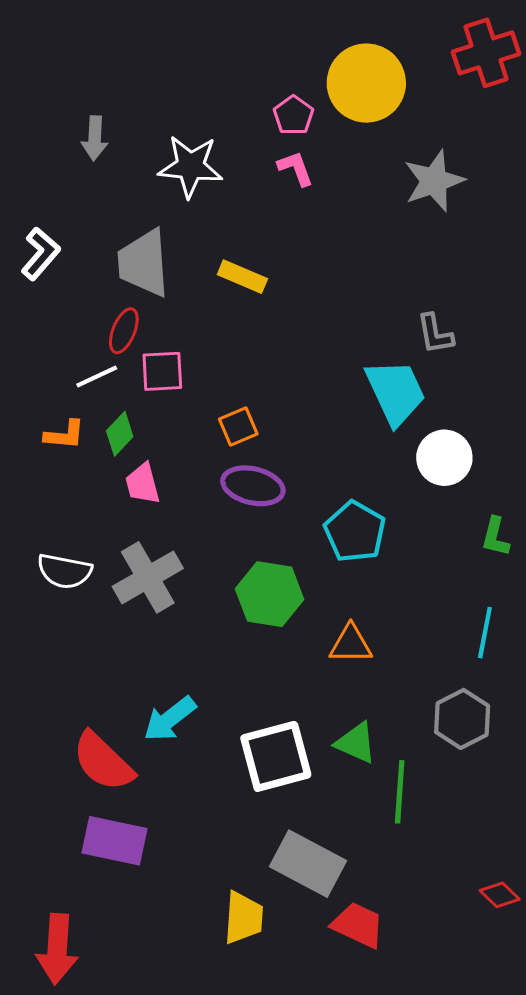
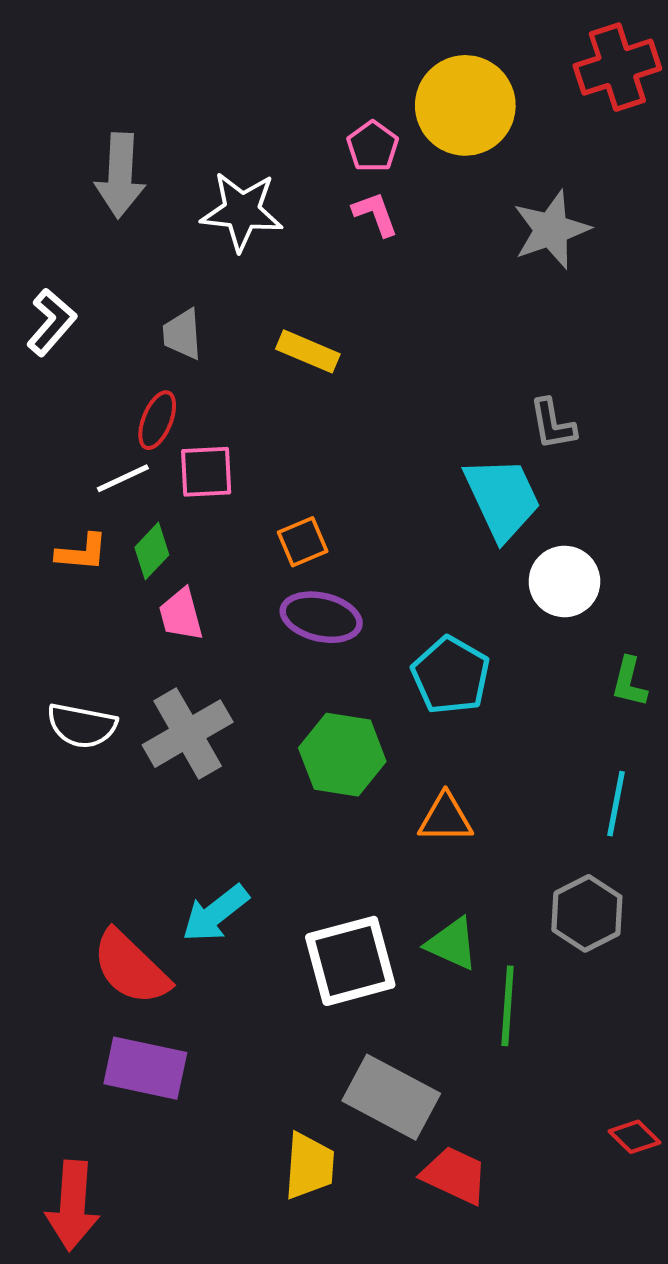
gray arrow: (95, 138) -> (120, 176), size x1.5
gray trapezoid: (144, 263) -> (182, 334), size x0.6

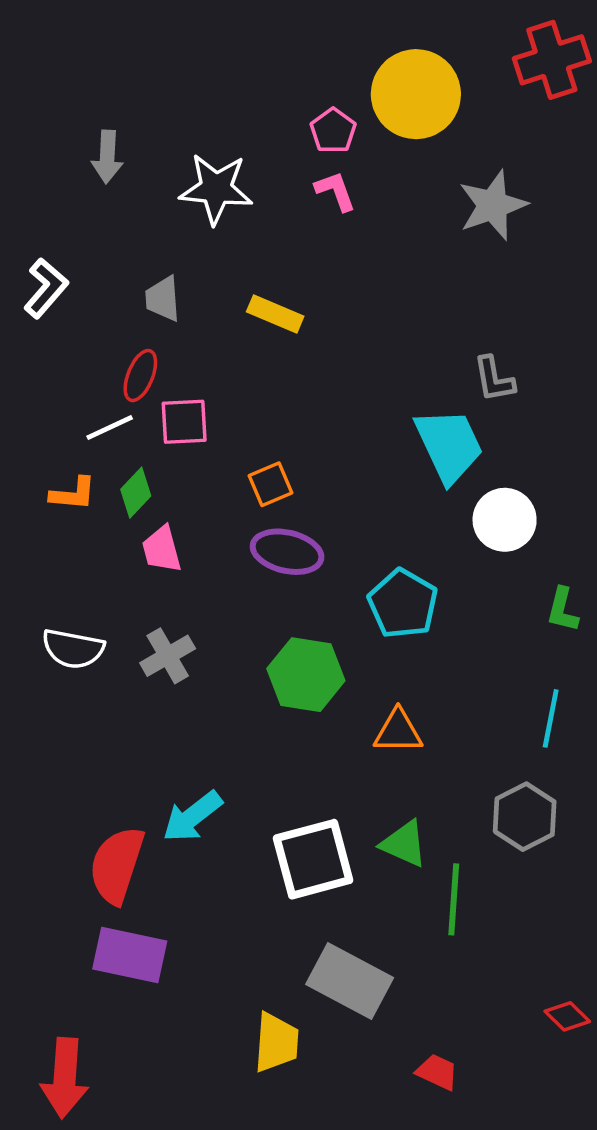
gray arrow: (120, 176) -> (107, 157), size x0.7
gray cross: (188, 734) -> (168, 656), size x0.7
red semicircle: (131, 968) -> (117, 865), turned 64
red trapezoid: (455, 1175) -> (437, 1072), moved, size x0.7

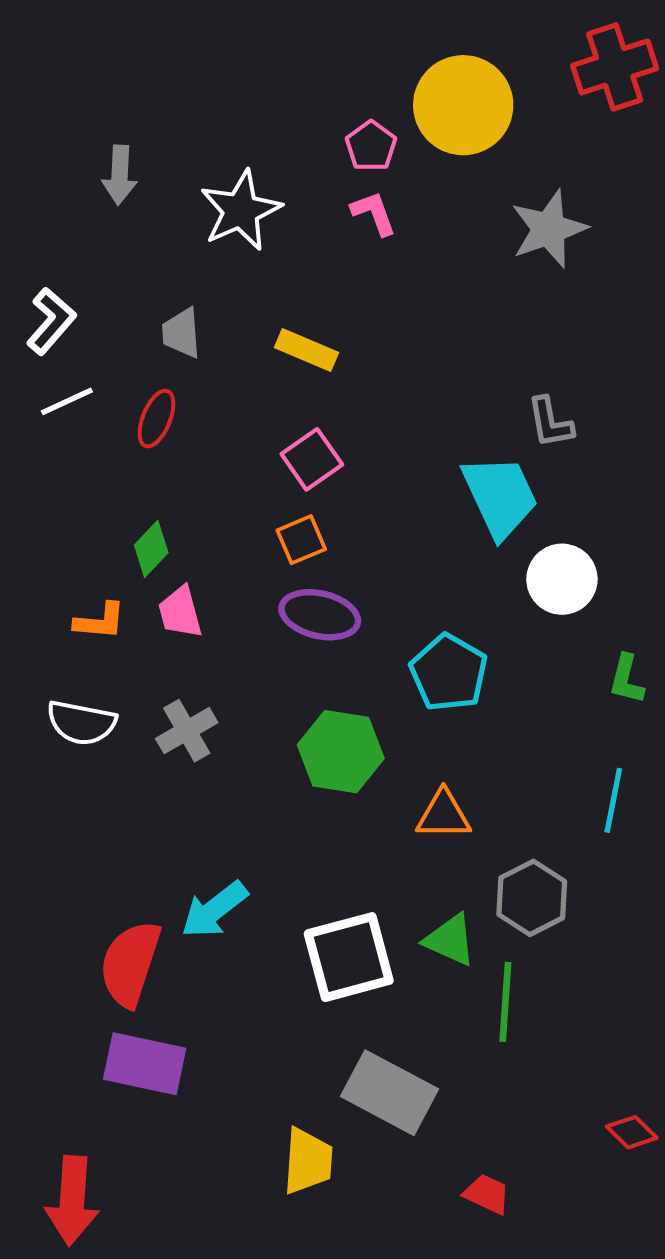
white star: (216, 189) -> (241, 210), turned -30
pink square: (184, 422) -> (312, 459), moved, turned -32
white line: (110, 428) -> (67, 401), moved
orange L-shape: (73, 494) -> (100, 621), moved
gray hexagon: (525, 817) -> (532, 898), moved

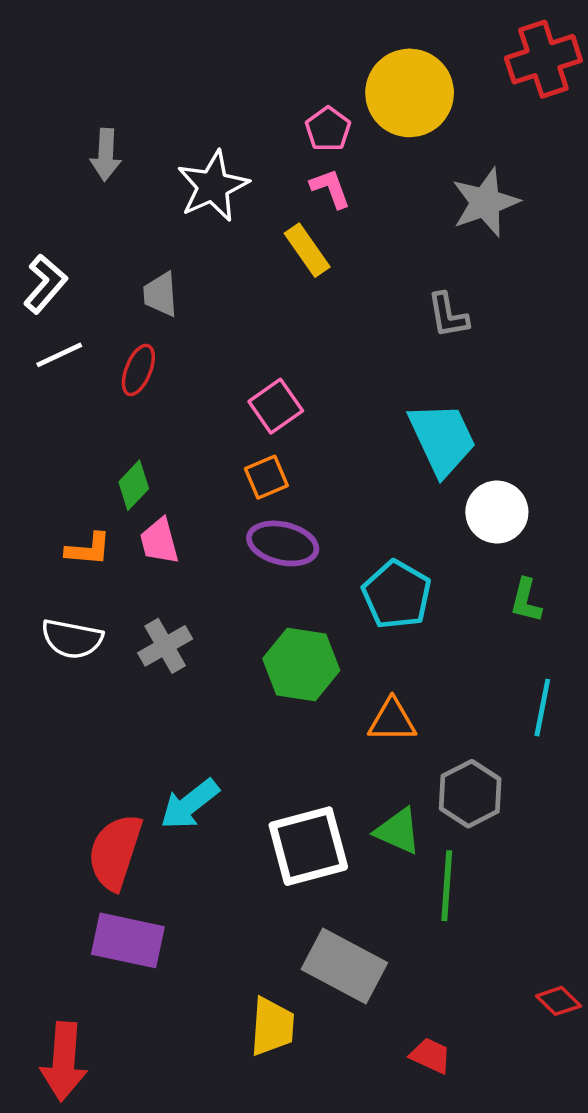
yellow rectangle: (307, 350) -> (307, 250), moved, turned 32
gray L-shape: (550, 422) -> (448, 315), moved
green L-shape: (626, 679) -> (526, 600), moved

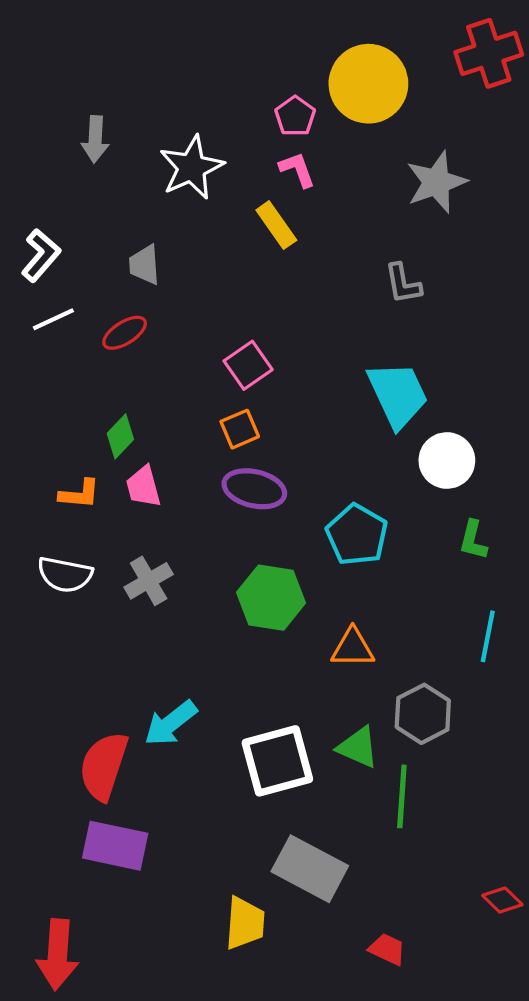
red ellipse: (138, 370) -> (125, 333), turned 36

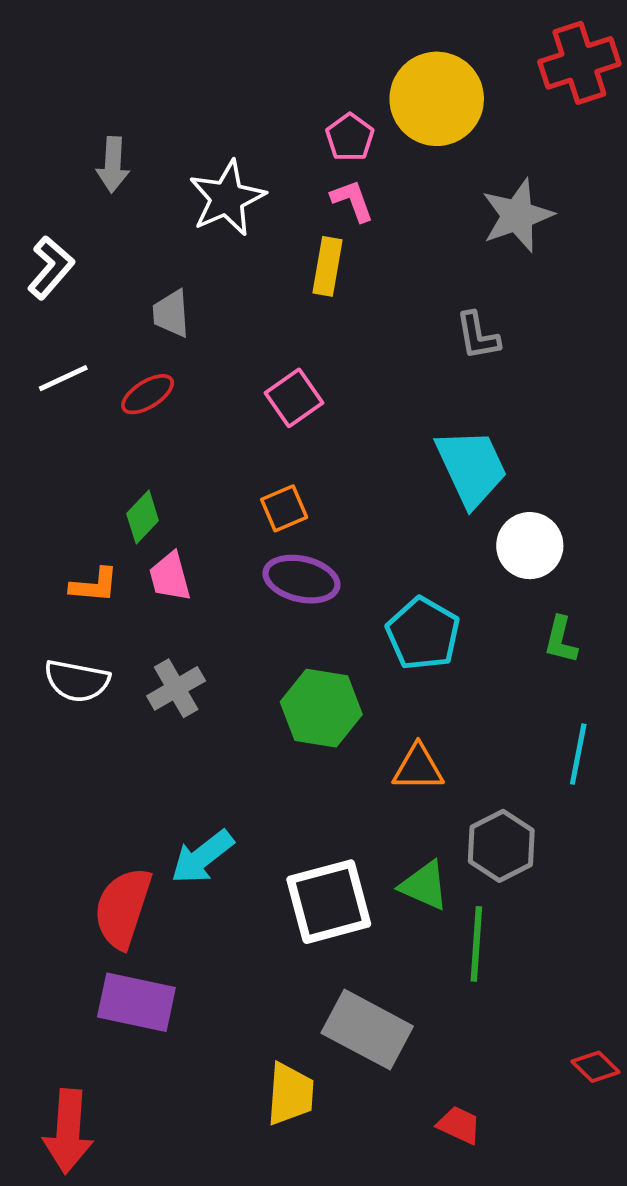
yellow rectangle: (276, 225) -> (327, 266), turned 45
white L-shape: (41, 255) -> (51, 268), moved
pink square: (248, 365) -> (294, 398), moved

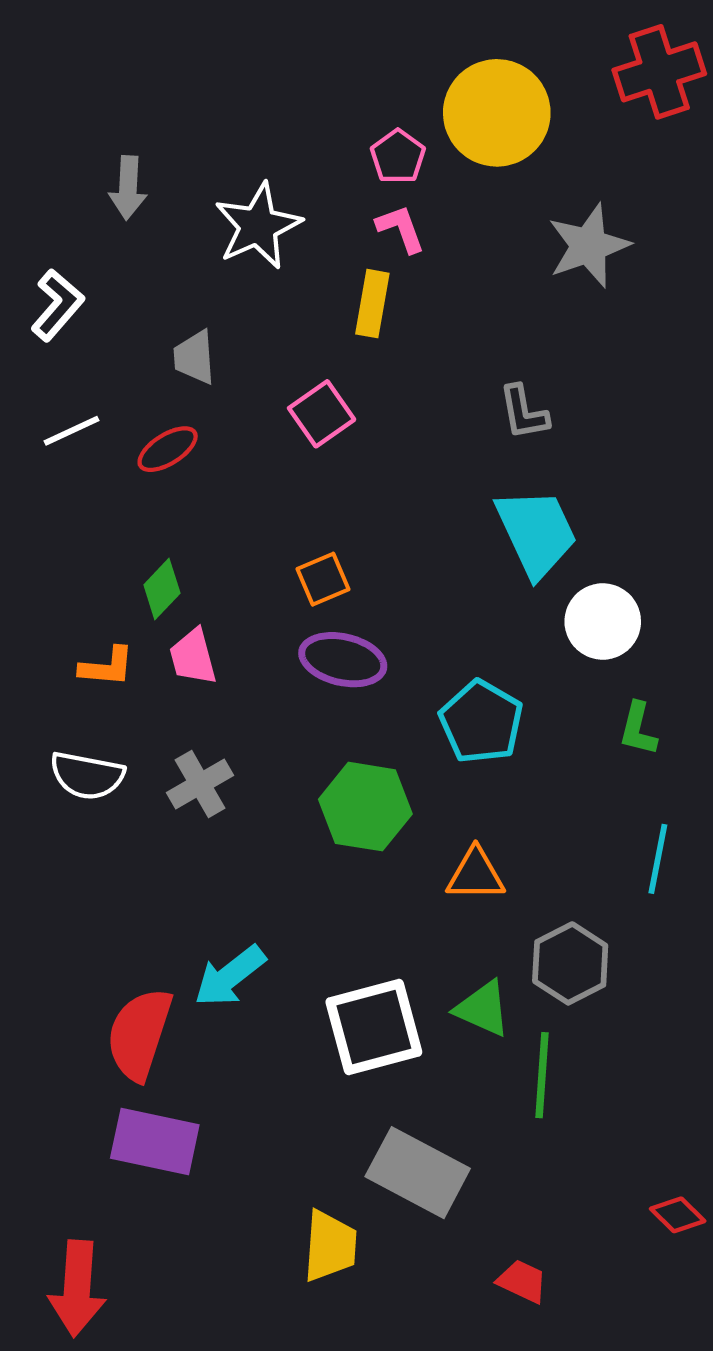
gray L-shape: (478, 336) -> (524, 412), moved
pink square: (294, 398) -> (322, 414), moved

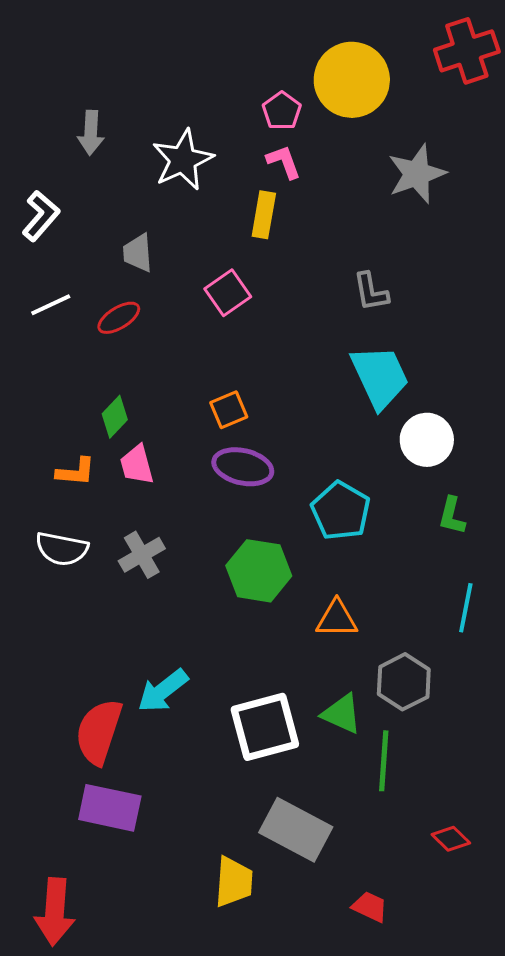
red diamond: (678, 1215) -> (451, 839), moved

